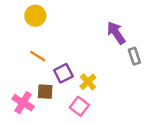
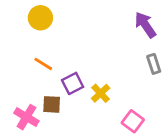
purple arrow: (116, 33) -> (145, 25), moved
pink square: (79, 106) -> (133, 121), moved

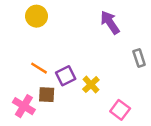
purple arrow: (145, 25) -> (110, 22), moved
orange line: (43, 64) -> (39, 68), moved

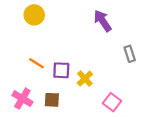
purple square: (66, 76) -> (61, 70), turned 30
brown square: (47, 95) -> (52, 100), moved

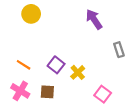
orange line: (37, 63) -> (24, 65), moved
purple square: (61, 70) -> (56, 65), turned 35

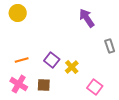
yellow circle: (31, 14) -> (18, 13), moved
orange line: (24, 65) -> (22, 60), turned -48

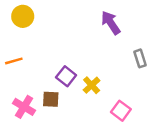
orange line: (22, 60) -> (14, 61), moved
brown square: (44, 85) -> (51, 99), moved

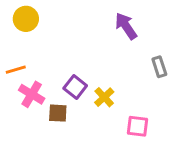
pink cross: (24, 107) -> (32, 94), moved
pink square: (121, 111) -> (138, 126), turned -30

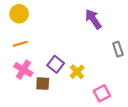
orange line: (16, 70) -> (20, 44), moved
pink square: (138, 126) -> (102, 93), turned -35

